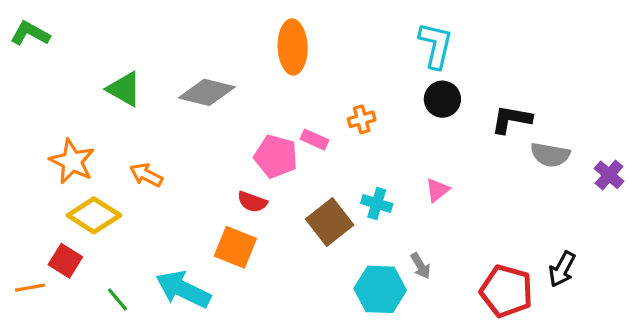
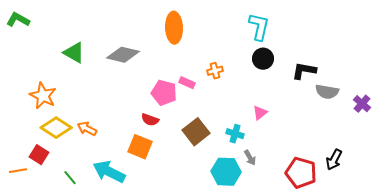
orange arrow: (146, 175) -> (87, 129), moved
cyan cross: (377, 204) -> (235, 134), moved

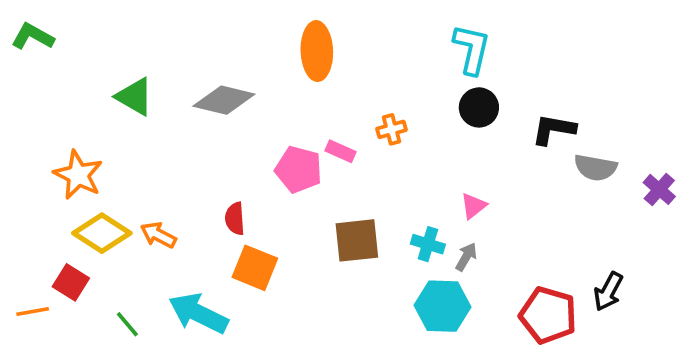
red semicircle: (150, 120) -> (235, 219), moved, turned 66
brown square: (196, 132) -> (357, 240), turned 32
gray arrow: (250, 158) -> (466, 257), moved, turned -119
cyan hexagon: (226, 172) -> (443, 306), moved

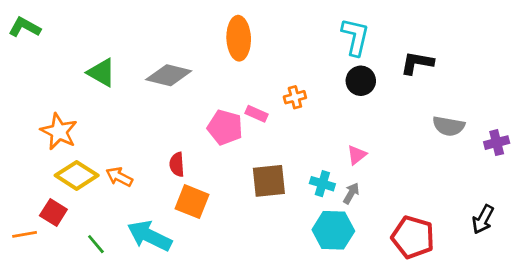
black L-shape: (554, 129) -> (417, 63), moved
purple cross: (659, 189) -> (497, 143), turned 35
black arrow: (608, 291) -> (483, 219), moved

